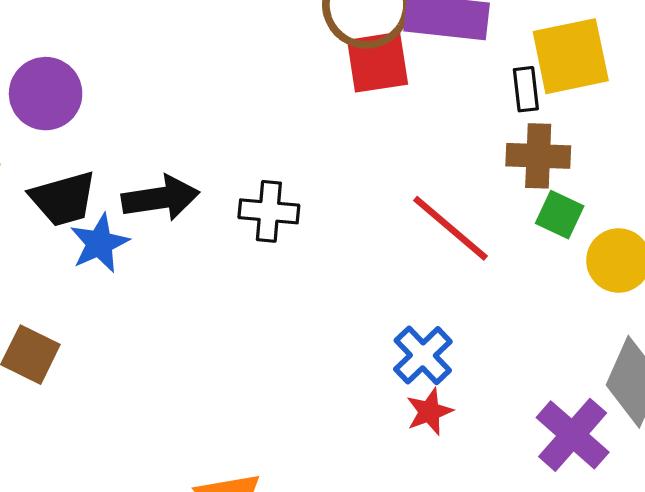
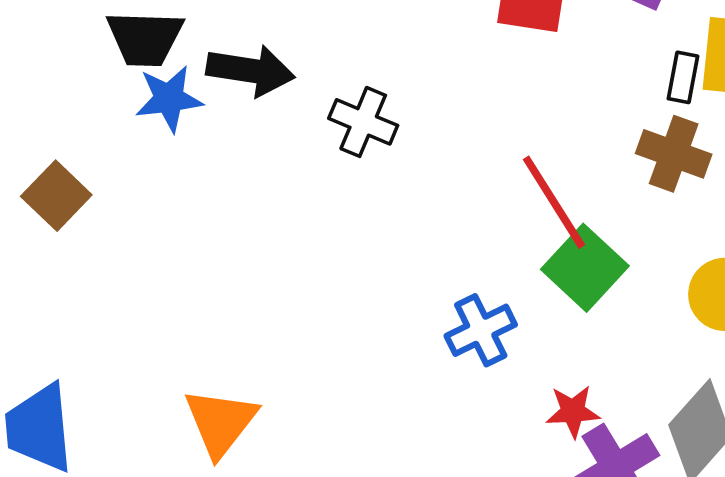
green square: (560, 215) -> (585, 268), moved, size x1.5
red star: (429, 412) -> (573, 411), moved

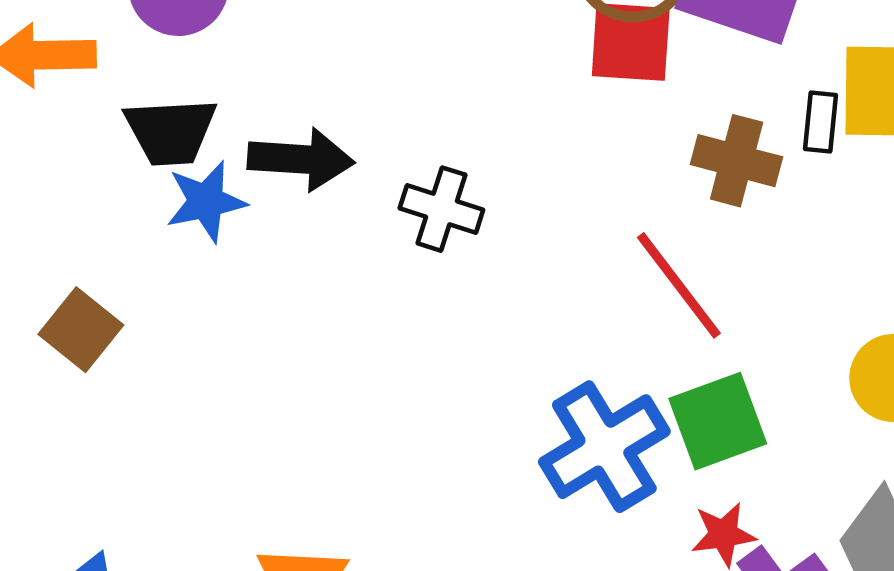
brown cross: (674, 154) -> (737, 161), moved
green square: (585, 268) -> (718, 421), moved, turned 32
blue cross: (481, 330) -> (604, 447), size x1.5

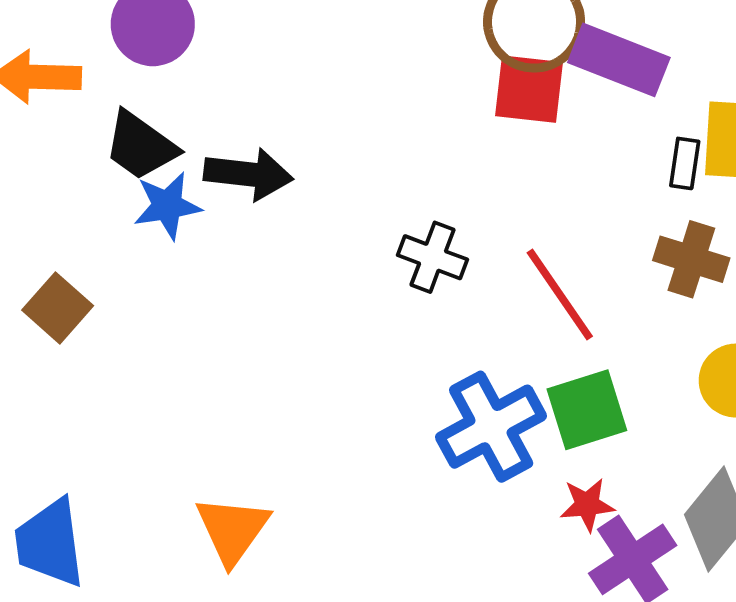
black trapezoid: (171, 131) -> (141, 146), turned 36
brown cross: (737, 161) -> (691, 259), moved
black cross: (441, 209) -> (432, 257), moved

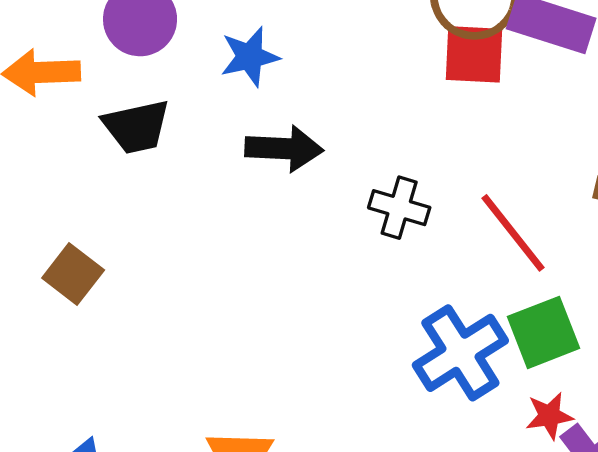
black trapezoid: (141, 146) -> (136, 127), turned -44
black arrow: (248, 174) -> (284, 149), moved
blue star: (167, 206) -> (250, 57), moved

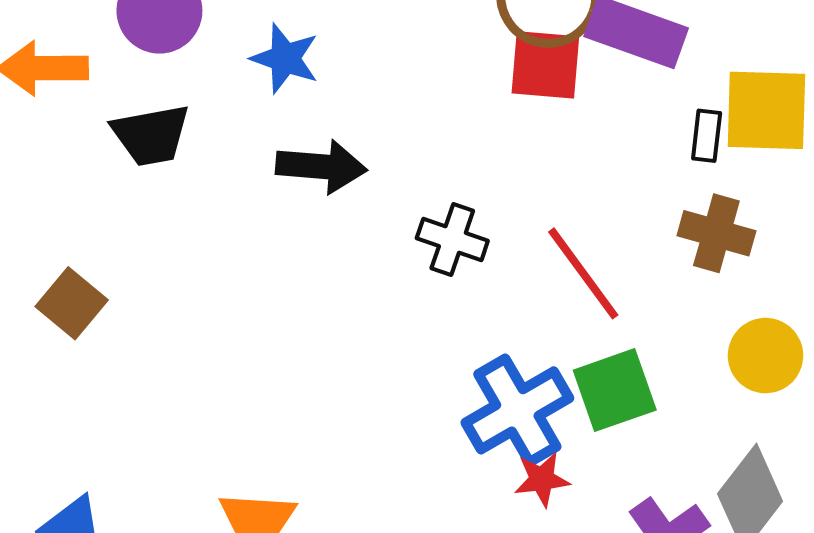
blue star: (250, 57) -> (285, 58), turned 30
red star: (549, 416) -> (542, 479), moved

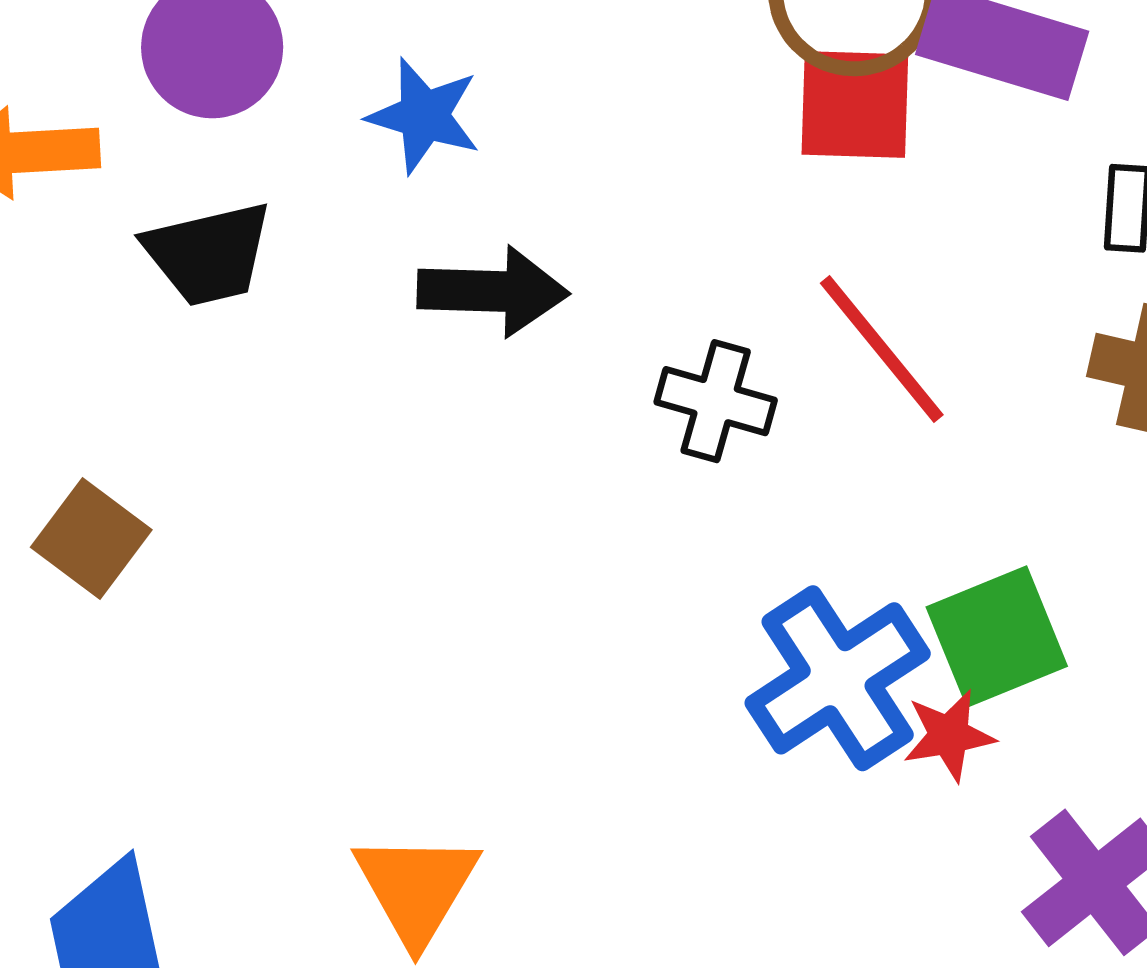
red line: (583, 273) -> (882, 349), moved
red star: (542, 479) -> (949, 735), moved

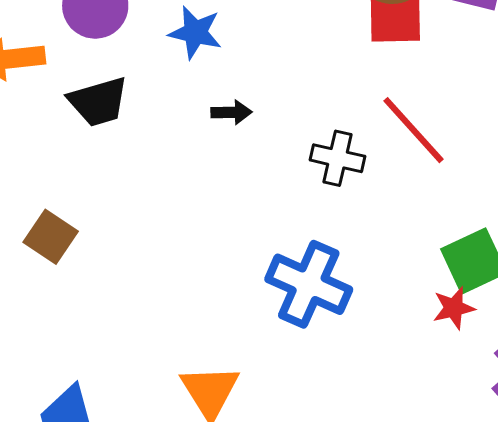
black arrow: (493, 291) -> (231, 112), size x0.6
blue cross: (838, 678) -> (309, 284), moved, turned -30

